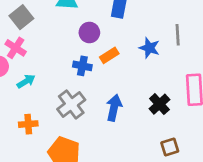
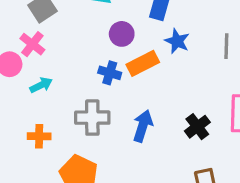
blue star: (149, 48) -> (177, 41), moved
orange rectangle: (109, 55) -> (143, 63), size x1.4
gray cross: (71, 105) -> (92, 118), turned 32

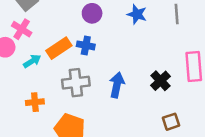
orange rectangle: (143, 63) -> (59, 48), moved

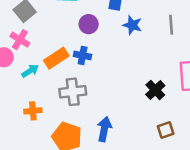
blue arrow: (117, 85) -> (104, 129), moved

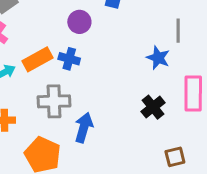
blue star: (132, 25) -> (158, 58), moved
blue arrow: (104, 129) -> (84, 128), moved
brown square: (166, 130) -> (175, 157), moved

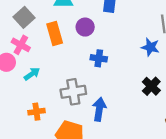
orange rectangle: (38, 59) -> (55, 33), moved, turned -70
blue cross: (69, 59) -> (99, 58), moved

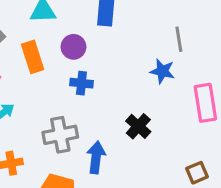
blue cross: (99, 58) -> (81, 83), moved
black cross: (151, 86) -> (138, 126), moved

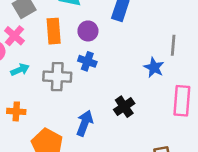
gray cross: (60, 135) -> (57, 77), moved

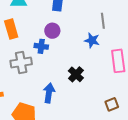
purple circle: (88, 31) -> (52, 31), moved

